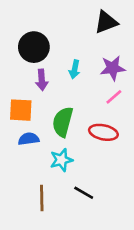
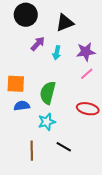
black triangle: (106, 22) -> (65, 23), moved
black circle: (34, 47) -> (26, 15), moved
purple arrow: (42, 80) -> (38, 44), moved, turned -133
red ellipse: (103, 132) -> (88, 109), moved

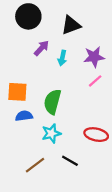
red ellipse: (88, 109) -> (96, 135), moved
brown line: (32, 151) -> (35, 165), turned 54

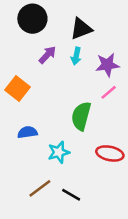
cyan arrow: (62, 58) -> (76, 56), moved
orange square: (17, 92) -> (17, 89), moved, turned 35
green semicircle: (52, 102) -> (81, 116), moved
black line: (70, 161) -> (71, 195), moved

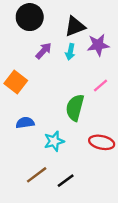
purple star: (107, 65) -> (98, 45), moved
black line: (71, 195) -> (66, 181), turned -66

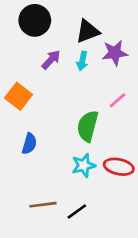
blue semicircle: (25, 123) -> (29, 144), turned 114
cyan star: (54, 141) -> (84, 165), moved
brown line: (37, 175) -> (43, 205), turned 30

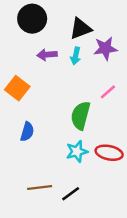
purple arrow: (51, 60) -> (47, 55), turned -138

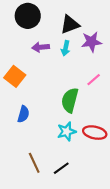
brown line: (40, 188) -> (34, 163), turned 72

